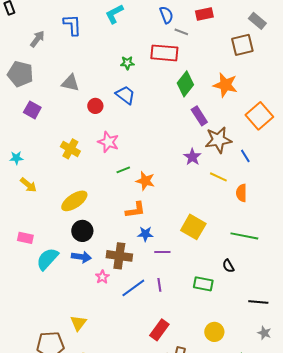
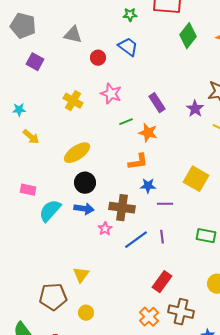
purple rectangle: (199, 116) -> (157, 103), moved

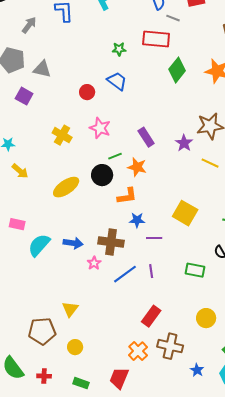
gray triangle: (73, 35) -> (42, 69), moved
black circle: (85, 183) -> (102, 175), moved

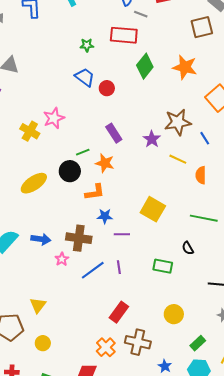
red circle: (87, 92) -> (107, 88), moved
pink star: (100, 128) -> (54, 118), moved, turned 30

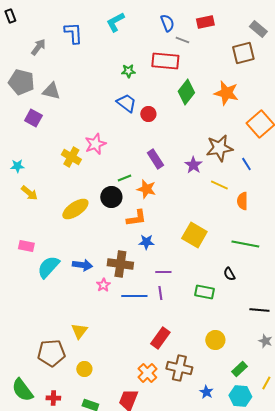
purple line: (122, 234) -> (163, 272), moved
blue line: (93, 270) -> (134, 296), turned 35

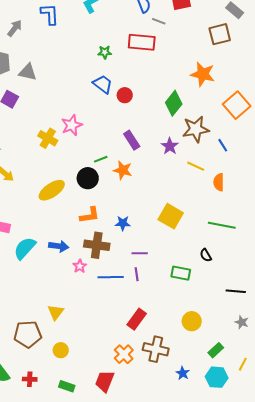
green diamond: (186, 92) -> (174, 103), moved
orange L-shape: (136, 218) -> (90, 215), moved

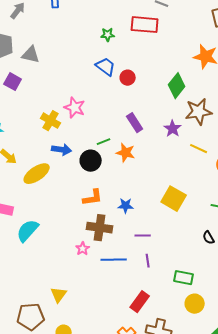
pink star: (72, 125) -> (75, 108), turned -30
yellow ellipse: (52, 190) -> (37, 174), moved
blue arrow: (59, 246) -> (62, 150), moved
green rectangle: (181, 273) -> (184, 278), moved
purple line: (137, 274) -> (148, 261), moved

